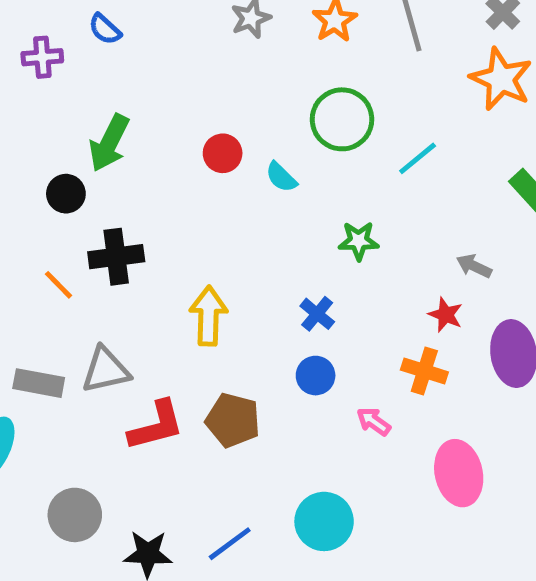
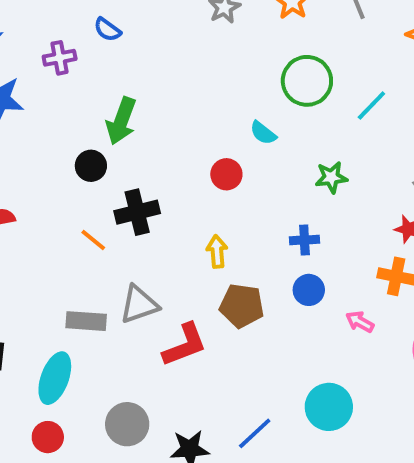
red circle: (223, 153) -> (226, 174), moved
blue cross: (317, 314) -> (304, 240), turned -36
yellow arrow: (208, 316) -> (217, 252), size x0.7
brown pentagon: (233, 420) -> (242, 306), moved

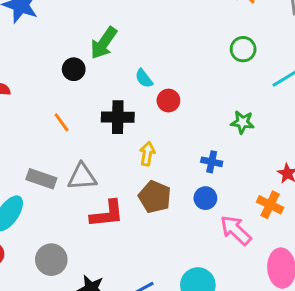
green circle: (307, 81) -> (243, 49), size x0.7
cyan semicircle: (263, 133) -> (144, 78), moved
black cross: (137, 212) -> (118, 117), moved
pink arrow: (360, 322) -> (236, 230), size x1.6

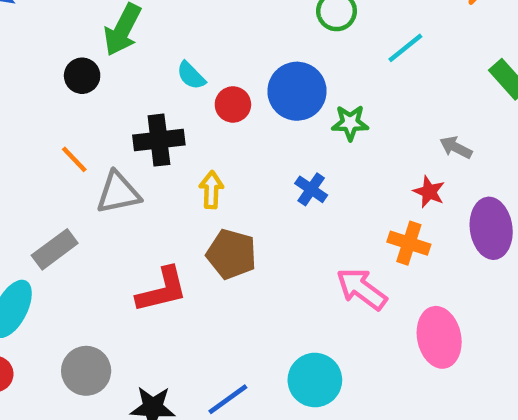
blue cross: (212, 162) -> (311, 189), turned 30
gray triangle: (82, 177) -> (118, 193), moved
gray rectangle: (41, 179) -> (55, 249), turned -48
blue circle: (205, 198) -> (297, 91), moved, size x1.6

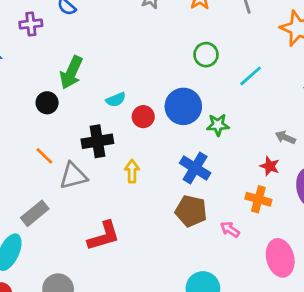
cyan semicircle: (191, 76) -> (116, 100), turned -66
blue cross: (311, 189) -> (195, 168), size x1.5
brown pentagon: (231, 254) -> (191, 211), moved
pink arrow: (362, 289) -> (230, 229), size x0.6

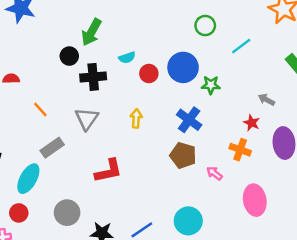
black cross: (97, 141) -> (93, 77), moved
orange line: (44, 156) -> (40, 110), moved
gray triangle: (73, 176) -> (87, 119), turned -45

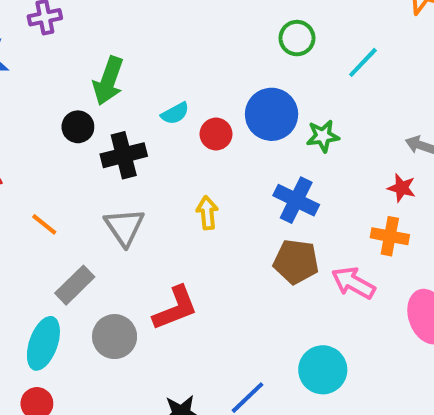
pink arrow: (214, 173) -> (353, 283), size x1.5
gray circle: (67, 213) -> (115, 337), moved

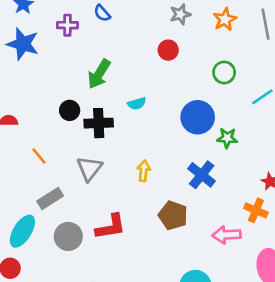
black circle: (78, 127) -> (70, 110), moved
red circle: (216, 134) -> (168, 50), moved
brown pentagon: (296, 262) -> (173, 215), moved
pink arrow: (353, 283) -> (227, 235), turned -44

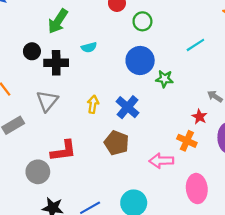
green circle: (224, 72) -> (142, 21), moved
blue cross: (202, 175) -> (128, 107), moved
gray circle: (68, 236) -> (38, 172), moved

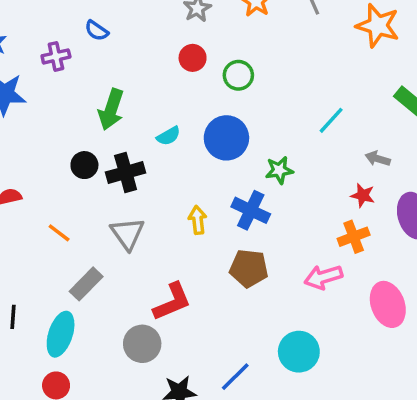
cyan line: (195, 45) -> (331, 120), moved
blue circle: (140, 60) -> (226, 138), moved
green star: (164, 79) -> (279, 170), moved
orange cross: (187, 141) -> (354, 237), turned -30

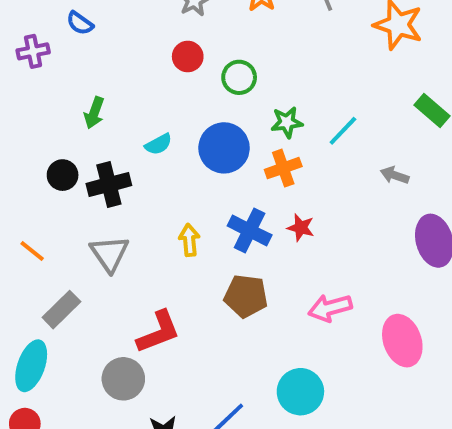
green arrow: (111, 109) -> (94, 113), size x0.7
green star: (279, 170) -> (287, 122), moved
red star: (363, 195) -> (301, 228), moved
orange cross: (354, 237) -> (283, 168), moved

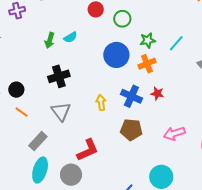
cyan semicircle: (158, 144) -> (70, 37), moved
black circle: (63, 175) -> (16, 90), moved
cyan ellipse: (31, 366) -> (40, 170), moved

